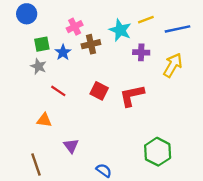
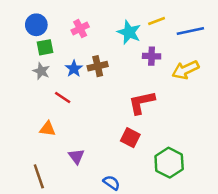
blue circle: (27, 14) -> (36, 25), moved
brown cross: (91, 44) -> (98, 66), moved
blue star: (63, 52) -> (74, 69), moved
yellow arrow: (173, 65) -> (185, 70), turned -145
red square: (99, 91) -> (130, 138), moved

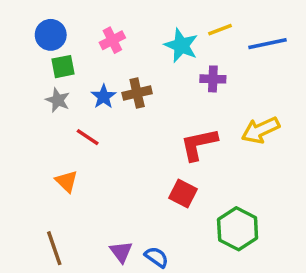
yellow arrow: (185, 70) -> (261, 130), moved
orange triangle: (48, 129) -> (67, 181), turned 36
purple triangle: (76, 156) -> (121, 252), moved

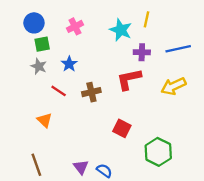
yellow line: (220, 30) -> (147, 19), turned -56
blue line: (268, 44) -> (178, 49), moved
brown cross: (137, 93) -> (91, 92), moved
red L-shape: (199, 144) -> (129, 79), moved

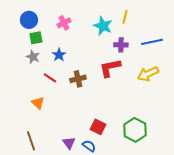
red square: (122, 128) -> (98, 127), moved

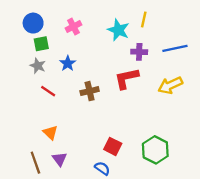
red line: (50, 78) -> (48, 91), moved
orange triangle: (38, 103) -> (50, 133), moved
purple triangle: (69, 143) -> (60, 159), moved

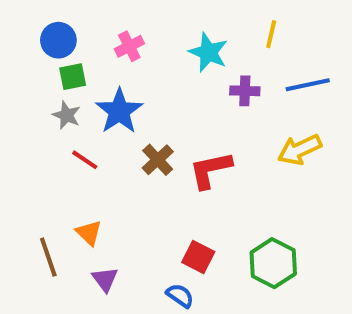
yellow line: (144, 20) -> (271, 34), moved
blue star: (68, 63) -> (119, 111), size x1.6
red L-shape: (126, 78) -> (210, 170), moved
brown cross: (90, 91) -> (158, 160), turned -30
brown line: (35, 163) -> (48, 257), moved

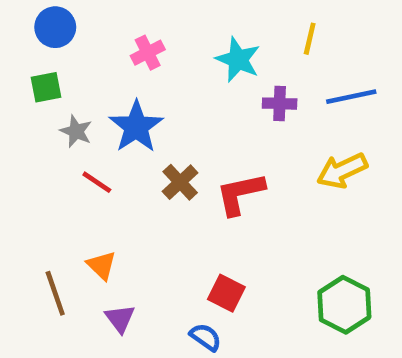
blue circle: (58, 40) -> (55, 27), moved
green square: (73, 77) -> (46, 87), moved
green hexagon: (273, 263) -> (344, 305), moved

